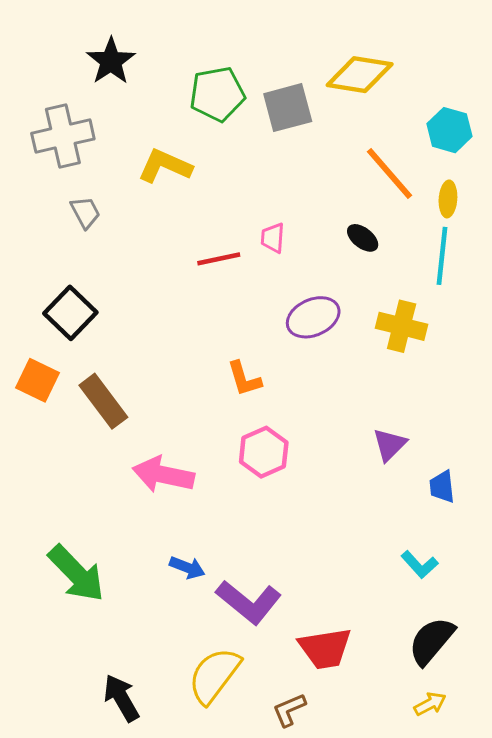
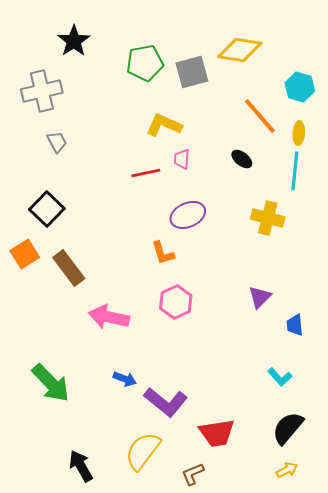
yellow L-shape: (165, 166) -> (164, 125), moved
purple ellipse: (313, 317) -> (188, 215), moved
orange square: (37, 380) -> (25, 254), turned 32

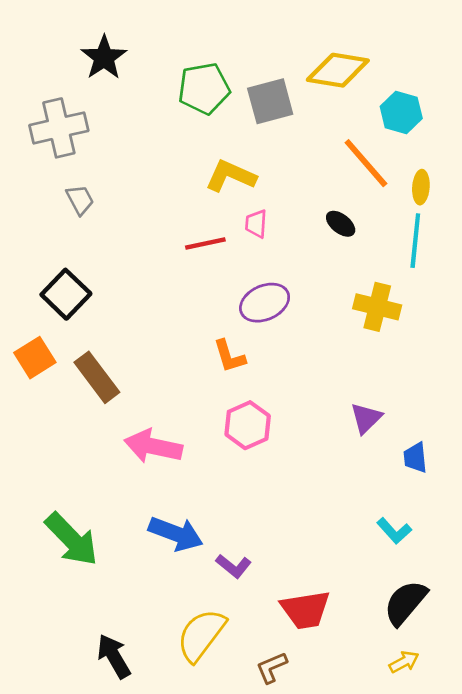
cyan hexagon: (300, 87) -> (401, 112), moved
blue arrow: (125, 379) -> (176, 534), size x1.6
purple L-shape: (166, 402) -> (234, 566), size x0.6

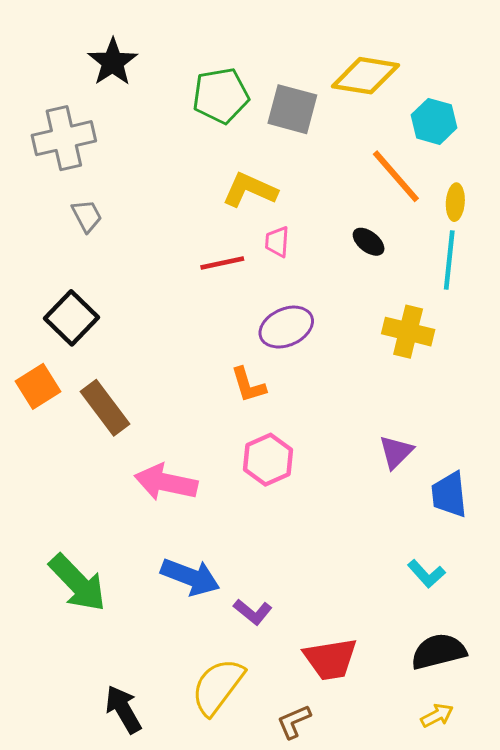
gray square: (270, 101) -> (292, 109), turned 30
blue trapezoid: (415, 458) -> (449, 495), size x1.4
black semicircle: (405, 603) -> (439, 651), turned 36

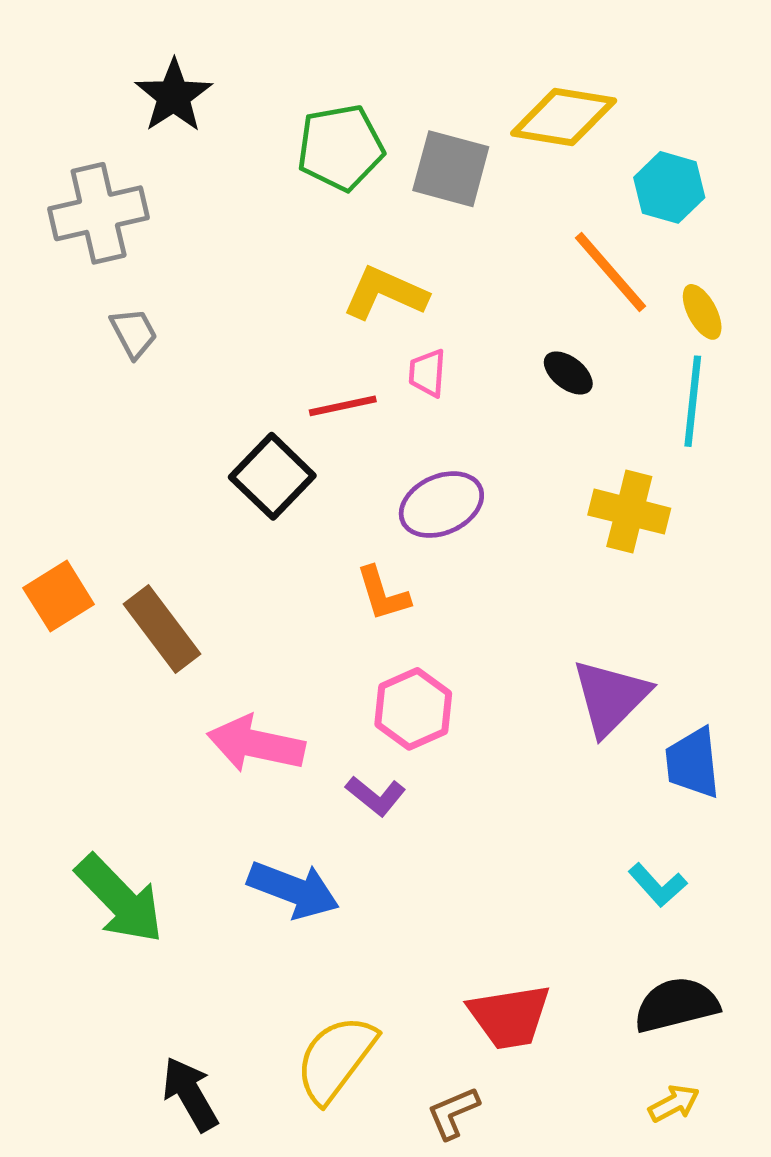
yellow ellipse: (455, 202) -> (702, 312), turned -32
black square: (72, 318) -> (272, 476), moved
purple triangle: (396, 452) -> (611, 697), size x1.5
purple L-shape: (253, 612) -> (376, 796), moved

